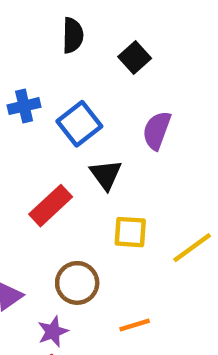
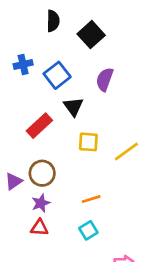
black square: (135, 57) -> (91, 35), size x1.4
brown circle: (77, 283) -> (42, 173), moved

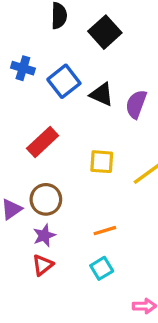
blue cross: (23, 64) -> (23, 68), turned 30
purple semicircle: (105, 79) -> (136, 104), moved
black triangle: (73, 107) -> (102, 94), moved, turned -30
red triangle: (39, 228) -> (43, 265), turned -42

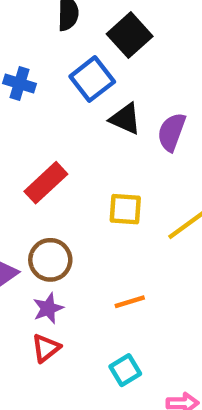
blue square: (64, 81) -> (92, 79), moved
cyan square: (102, 268) -> (125, 370), moved

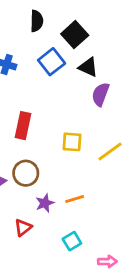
black triangle: (125, 119) -> (88, 67), moved
red rectangle: (46, 183) -> (23, 126), turned -35
purple star: (48, 308) -> (45, 203), moved

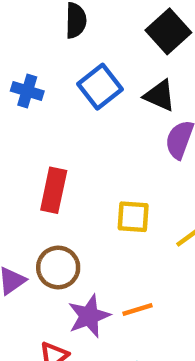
black square: (75, 35) -> (168, 31), moved
purple star: (45, 203) -> (89, 316), size x1.4

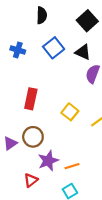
yellow square: (133, 217) -> (70, 112), turned 35
orange line: (138, 309) -> (72, 166), moved

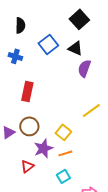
black semicircle: (42, 15) -> (20, 25), moved
blue cross: (18, 50) -> (15, 56), moved
yellow square: (70, 112) -> (63, 132), moved

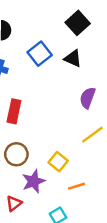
purple semicircle: (84, 68) -> (88, 98), moved
orange line: (65, 153) -> (76, 186), moved

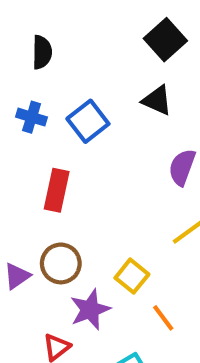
blue square: (40, 54) -> (88, 121), moved
orange line: (76, 186) -> (163, 318), turned 70

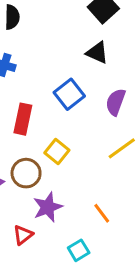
blue square: (88, 121) -> (69, 94), moved
yellow square: (132, 276) -> (57, 151), moved

